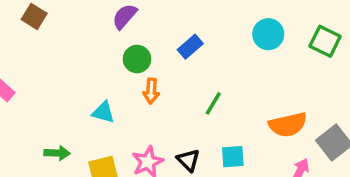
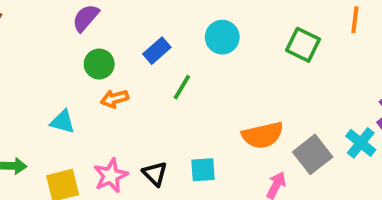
cyan circle: (268, 34) -> (222, 37), moved
orange arrow: (151, 91) -> (115, 99), turned 70
green line: (213, 103) -> (182, 87), moved

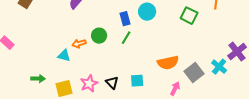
blue rectangle: (157, 51) -> (125, 19), moved, turned -64
green circle: (99, 64) -> (99, 36), moved
orange arrow: (115, 99) -> (79, 44), moved

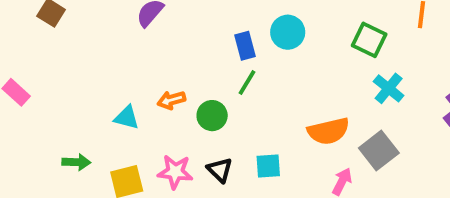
green circle: (99, 36) -> (212, 116), moved
orange arrow: (79, 44) -> (171, 100), moved
cyan cross: (219, 67) -> (389, 88), moved
pink star: (89, 84) -> (175, 172), turned 30

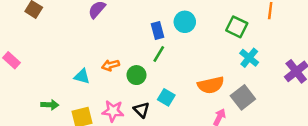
cyan square: (268, 166) -> (166, 97), moved, turned 35

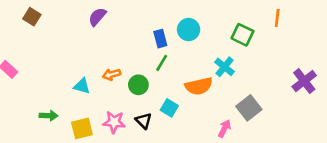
cyan cross: (249, 58) -> (225, 67), moved
orange semicircle: (211, 85) -> (199, 86), moved

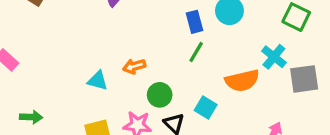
green circle: (138, 85) -> (160, 95), moved
gray square: (249, 108) -> (304, 79), moved, turned 30
green arrow: (49, 116) -> (31, 117), moved

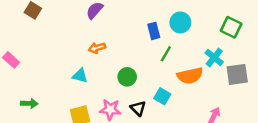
green line: (196, 52) -> (166, 54), moved
orange arrow: (134, 66) -> (97, 48), moved
green circle: (160, 95) -> (127, 77), moved

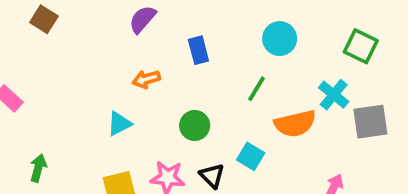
blue rectangle: (154, 31) -> (198, 50), moved
cyan triangle: (80, 76) -> (119, 124), turned -42
green arrow: (29, 103) -> (38, 168), turned -77

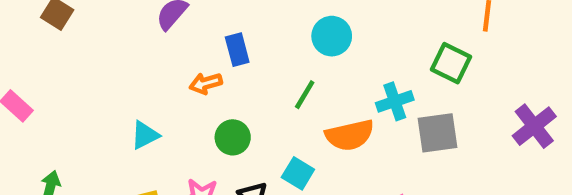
green square: (361, 46) -> (451, 63), moved
orange arrow: (146, 79) -> (206, 83), moved
cyan cross: (334, 95) -> (395, 101), turned 32

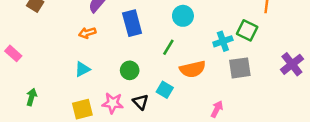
blue rectangle: (237, 50) -> (132, 23), size x1.5
orange arrow: (206, 83) -> (87, 33), moved
cyan cross: (395, 101) -> (223, 41), moved

